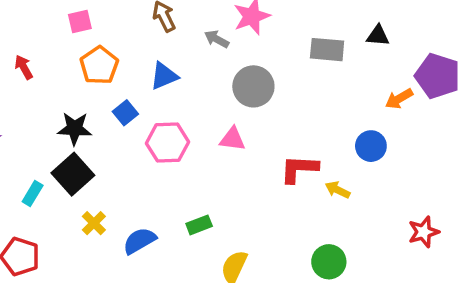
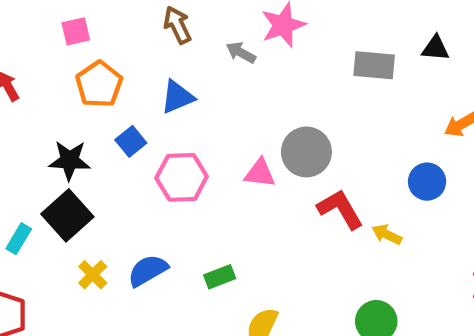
gray circle: (253, 86) -> (306, 152), moved
red L-shape: (299, 169) -> (340, 209), turned 57
blue semicircle: (139, 241) -> (148, 270), moved

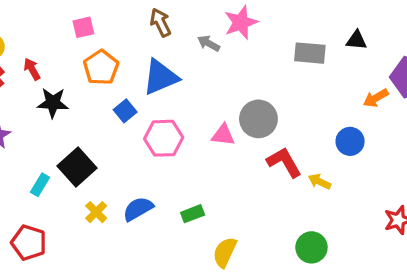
blue triangle: (177, 97) -> (160, 77), size x1.4
black star: (69, 160) -> (53, 103), moved

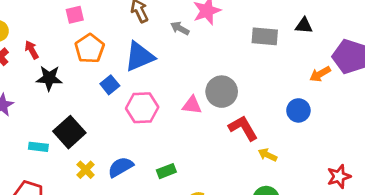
yellow arrow: (320, 182) -> (267, 155), moved
cyan rectangle: (40, 185) -> (38, 147), turned 66

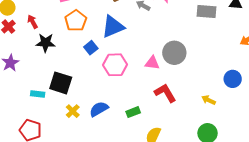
blue circle: (298, 110) -> (233, 79), moved
red L-shape: (243, 128) -> (165, 93), moved
black square: (69, 132) -> (61, 83), turned -30

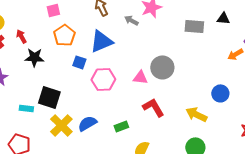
blue square: (91, 48) -> (79, 62), turned -32
yellow arrow: (209, 100) -> (196, 114), size x1.5
yellow cross: (73, 111) -> (61, 125), size x1.6

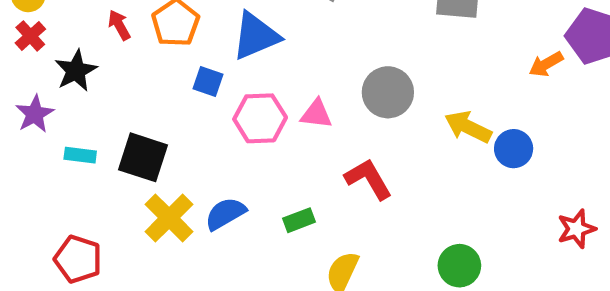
red arrow: (21, 36) -> (119, 25), moved
black star: (34, 57) -> (76, 71), moved, turned -30
pink triangle: (140, 77) -> (316, 114), moved
cyan rectangle: (26, 108) -> (80, 155), moved
yellow arrow: (196, 114) -> (468, 127), moved

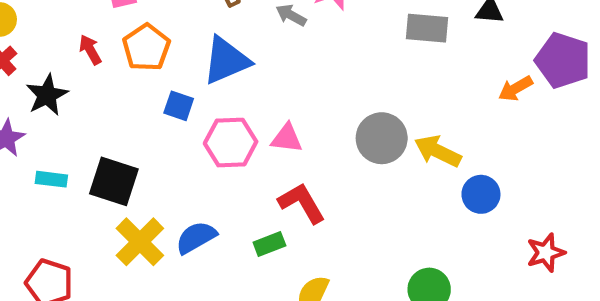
gray circle: (388, 92) -> (382, 138), moved
blue circle: (514, 149) -> (481, 194), moved
red L-shape: (368, 179) -> (302, 203), moved

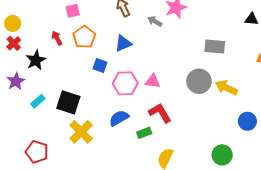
gray rectangle: (427, 28) -> (215, 47), moved
blue triangle: (226, 60) -> (123, 43), size x0.7
cyan rectangle: (51, 179) -> (38, 101), turned -48
blue circle: (481, 194) -> (247, 121), moved
blue semicircle: (196, 237) -> (119, 118), moved

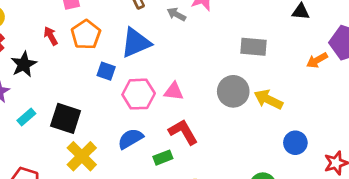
blue triangle: (123, 43) -> (136, 43), size x1.4

